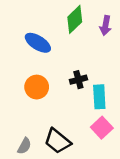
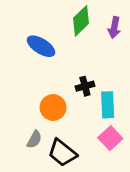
orange circle: (37, 87) -> (53, 107), moved
gray semicircle: (24, 146) -> (34, 139), moved

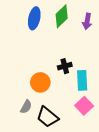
blue ellipse: (41, 46) -> (34, 18), moved, turned 70

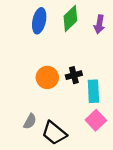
orange circle: (40, 82) -> (47, 77), moved

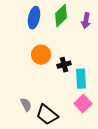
orange circle: (47, 77) -> (41, 55), moved
gray semicircle: (30, 121) -> (26, 105), turned -56

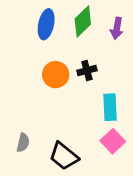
black cross: (64, 65) -> (87, 70), moved
gray semicircle: (26, 105) -> (23, 143), moved, turned 40

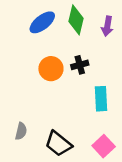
green diamond: (83, 22) -> (76, 20), turned -32
blue ellipse: (46, 24) -> (42, 22), turned 40
pink square: (113, 141) -> (104, 146), moved

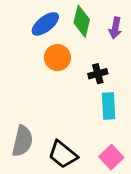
black cross: (80, 65) -> (98, 74), moved
orange circle: (51, 69) -> (57, 58), moved
gray semicircle: (21, 131) -> (22, 141), size x1.6

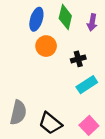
blue ellipse: (45, 24) -> (36, 19), turned -35
cyan rectangle: (109, 106) -> (87, 85), turned 60

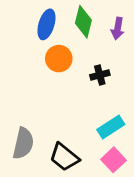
cyan rectangle: (87, 85) -> (111, 127), moved

